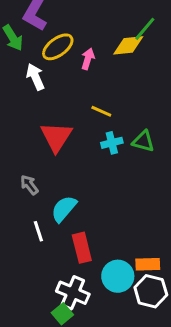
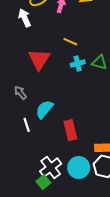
red rectangle: (82, 248) -> (70, 130), moved
cyan circle: (118, 276) -> (79, 168), moved
white cross: (73, 293) -> (51, 168), turned 30

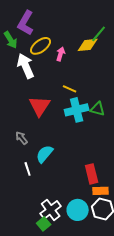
white arrow: (25, 18) -> (26, 66), size x1.4
cyan cross: (78, 64) -> (77, 110), size x1.6
red rectangle: (70, 130) -> (92, 174), moved

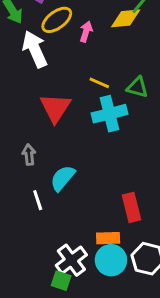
green triangle: (98, 109) -> (137, 87), moved
gray arrow: (22, 138) -> (29, 155), turned 32
orange rectangle: (101, 191) -> (108, 238), moved
green square: (44, 224) -> (61, 281), turned -32

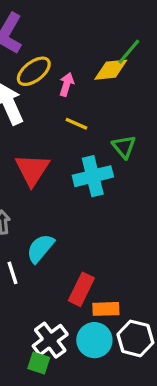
yellow line: (99, 83) -> (76, 124), moved
green triangle: (137, 87) -> (124, 147), turned 35
red rectangle: (131, 207) -> (81, 289), moved, turned 40
orange rectangle: (108, 238) -> (106, 309), moved

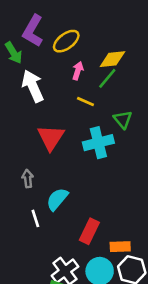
green line: (129, 52) -> (107, 78), moved
yellow ellipse: (34, 71) -> (66, 41), moved
orange rectangle: (106, 309) -> (120, 247), moved

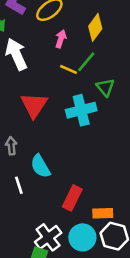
yellow diamond: (112, 59) -> (95, 27), turned -48
green line: (107, 78) -> (86, 62), moved
cyan semicircle: (57, 199) -> (40, 166), turned -70

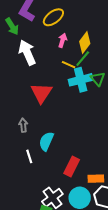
yellow diamond: (95, 27) -> (85, 42), moved
cyan cross: (81, 110) -> (81, 80), moved
cyan semicircle: (40, 166) -> (46, 141), turned 54

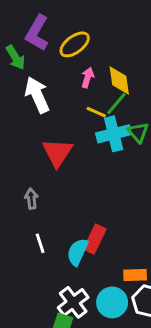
yellow diamond: (85, 42) -> (119, 80), turned -45
cyan semicircle: (46, 141) -> (78, 252), moved
red rectangle: (72, 166) -> (95, 239), moved

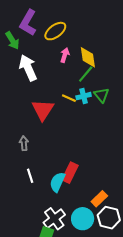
yellow line: (96, 112) -> (69, 98), moved
cyan cross: (114, 134) -> (84, 96), size x0.6
orange rectangle: (135, 275) -> (99, 199), turned -42

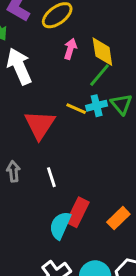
white line: (30, 176) -> (51, 177), moved
orange rectangle: (99, 199) -> (118, 218), moved

